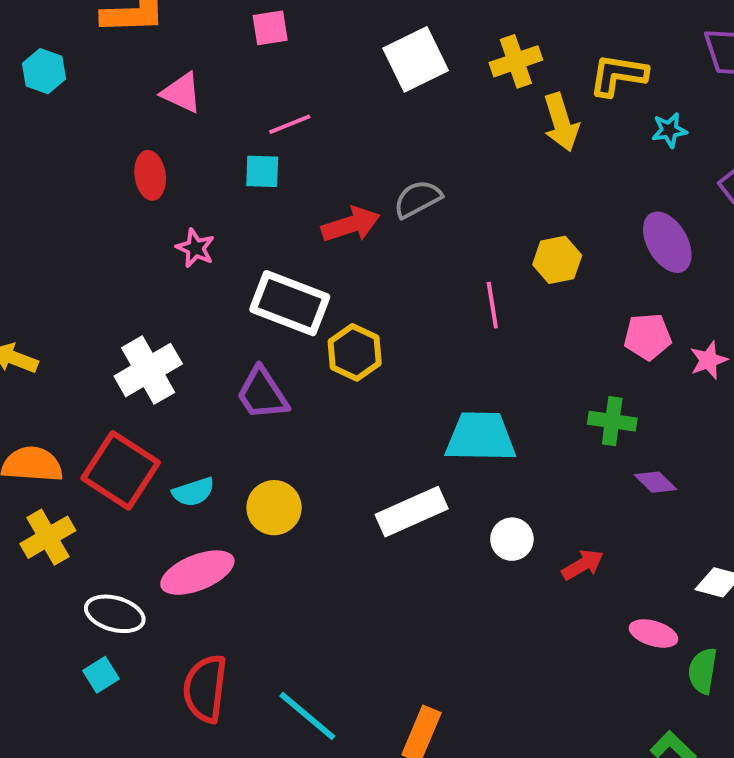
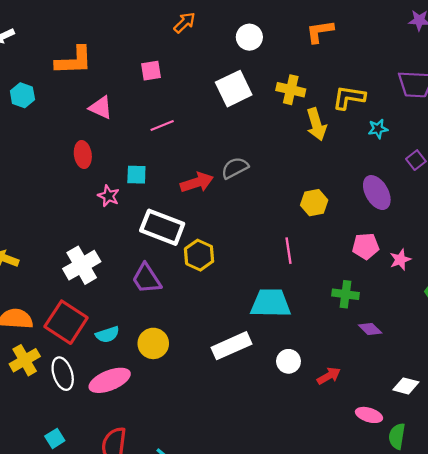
yellow cross: (516, 61) -> (291, 90), turned 32
cyan square: (262, 171) -> (136, 175), moved
pink line: (492, 305) -> (288, 251), moved
white ellipse: (115, 614) -> (63, 374), moved, turned 56

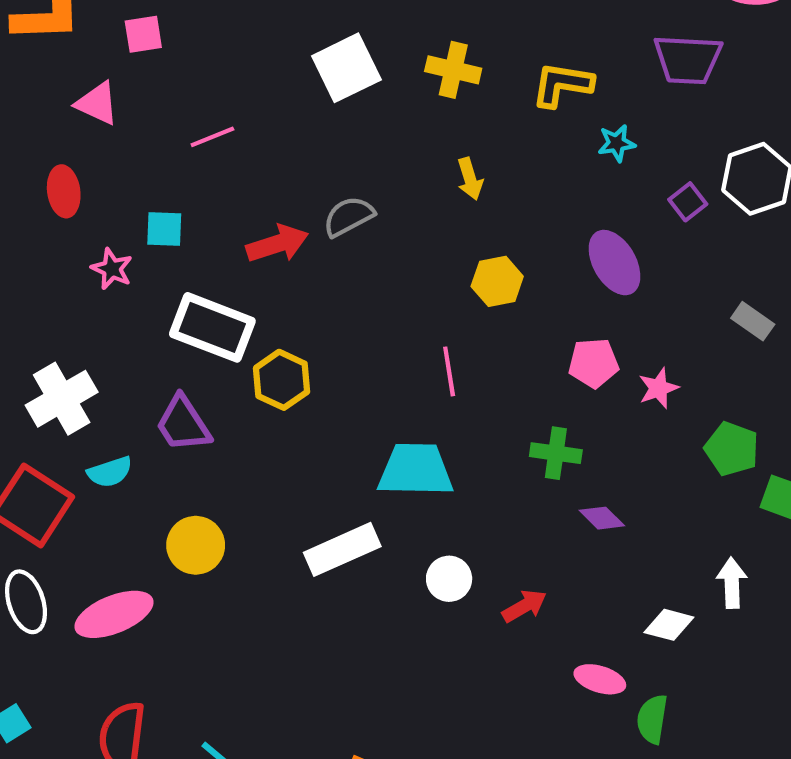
pink square: (151, 71) -> (143, 34), moved
yellow arrow: (316, 124) -> (470, 179), moved, size x0.7
cyan semicircle: (107, 334) -> (110, 472), moved

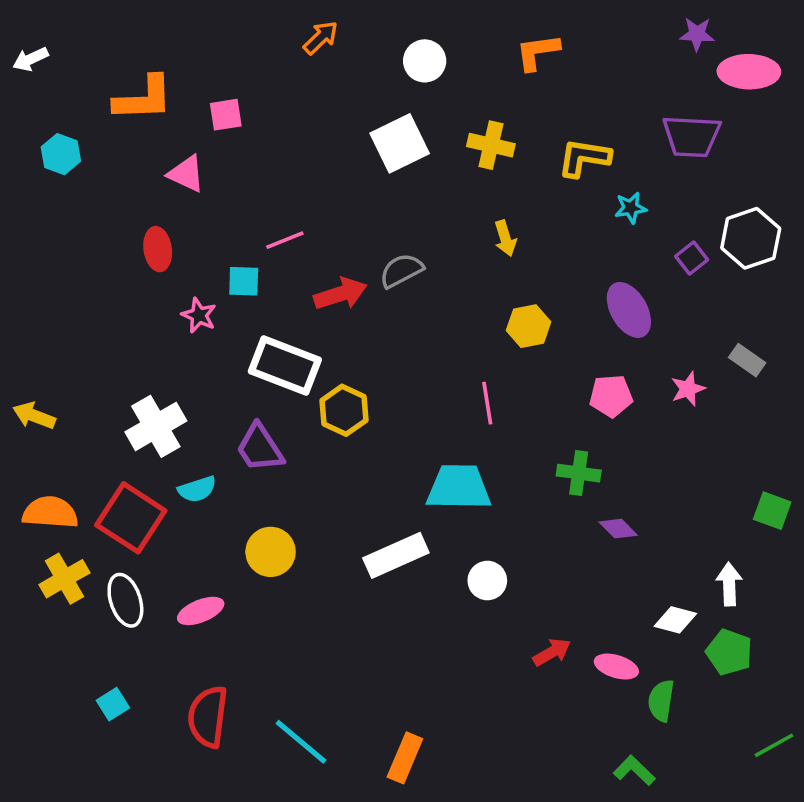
pink line: (212, 137) -> (285, 240), moved
pink star: (658, 388) -> (688, 389), moved
green pentagon: (732, 449) -> (729, 652), moved
red arrow: (524, 606) -> (552, 652), moved
pink ellipse: (114, 614) -> (201, 611), size x0.7

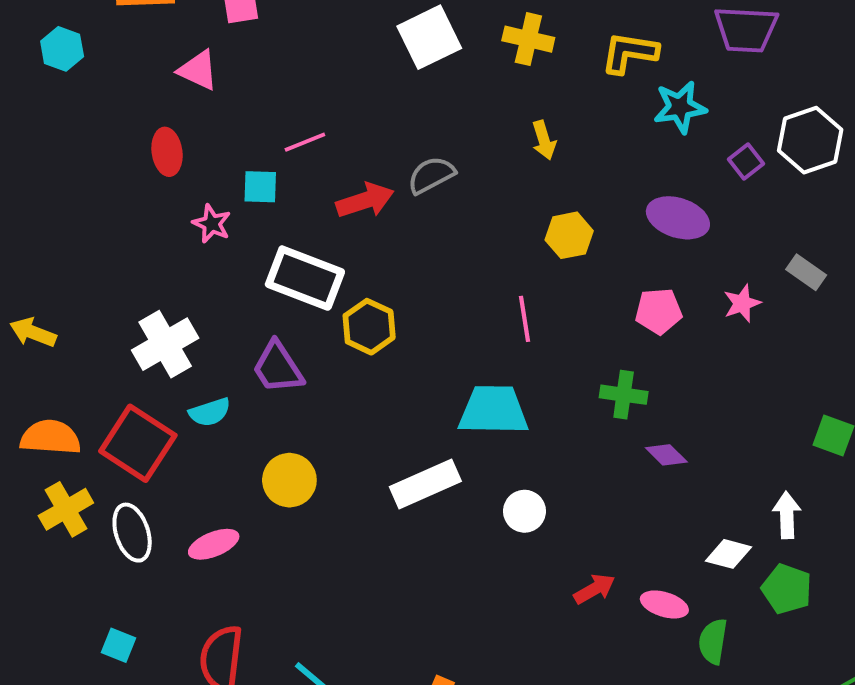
cyan star: (631, 208) -> (680, 107), size x1.5
purple ellipse: (629, 310) -> (678, 218), turned -42
cyan square: (113, 704) -> (118, 645), turned -36

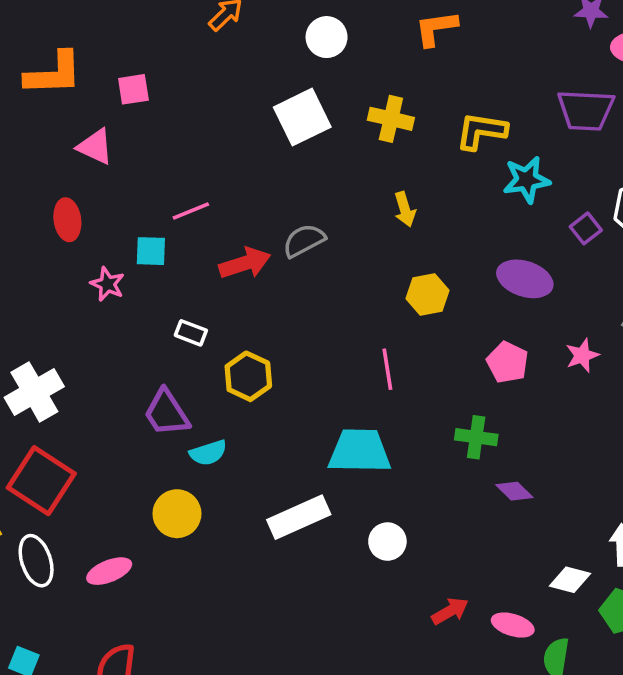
white rectangle: (305, 278) -> (191, 333), size x0.5
pink pentagon: (659, 311) -> (507, 362), turned 30
white cross: (165, 344) -> (34, 392), moved
cyan semicircle: (210, 412) -> (208, 453), moved

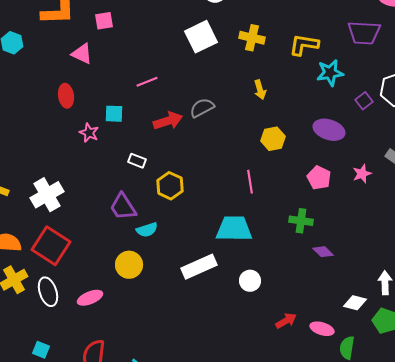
pink line: (191, 211) -> (147, 82), moved

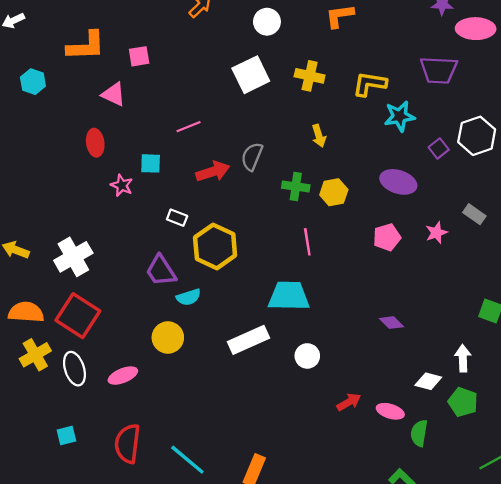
gray semicircle: (202, 108) -> (252, 157), turned -40
pink pentagon: (319, 178) -> (387, 237), turned 30
yellow hexagon: (170, 186) -> (215, 246), size x1.4
green cross: (301, 221) -> (296, 187), moved
cyan square: (41, 350) -> (66, 435), turned -36

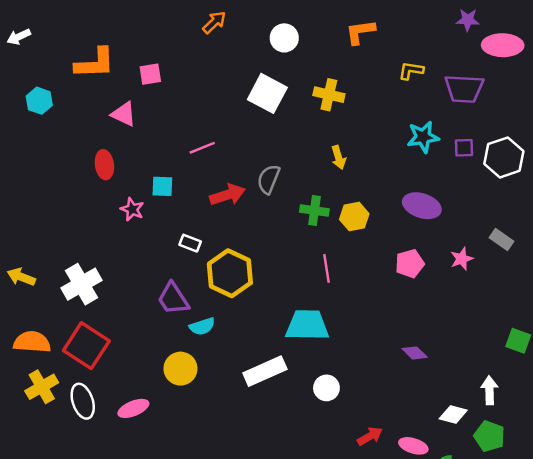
white square: (251, 75) -> (267, 93), turned -36
yellow L-shape: (370, 84) -> (411, 71), moved, size x0.7
purple square: (439, 148) -> (464, 148), moved, turned 36

